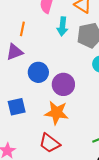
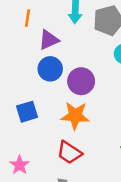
purple triangle: (15, 52) -> (49, 40), moved

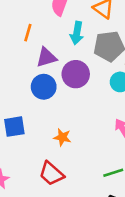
purple circle: (81, 81) -> (76, 74), moved
orange star: (75, 116) -> (62, 137), size x0.6

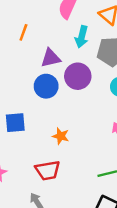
orange line: (28, 33) -> (23, 32), moved
red trapezoid: (51, 174) -> (48, 170), turned -55

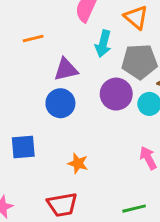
orange line: (23, 32) -> (33, 39), turned 56
purple circle: (78, 76) -> (116, 94), moved

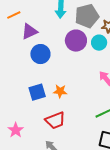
purple triangle: (66, 69) -> (30, 31), moved
blue square: (23, 147) -> (37, 92), moved

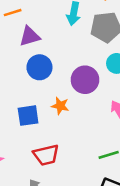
purple circle: (76, 41) -> (85, 80), moved
orange star: (60, 91) -> (60, 106), moved

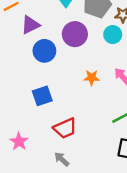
purple circle: (85, 80) -> (75, 34), moved
orange star: (60, 106) -> (92, 78), moved

